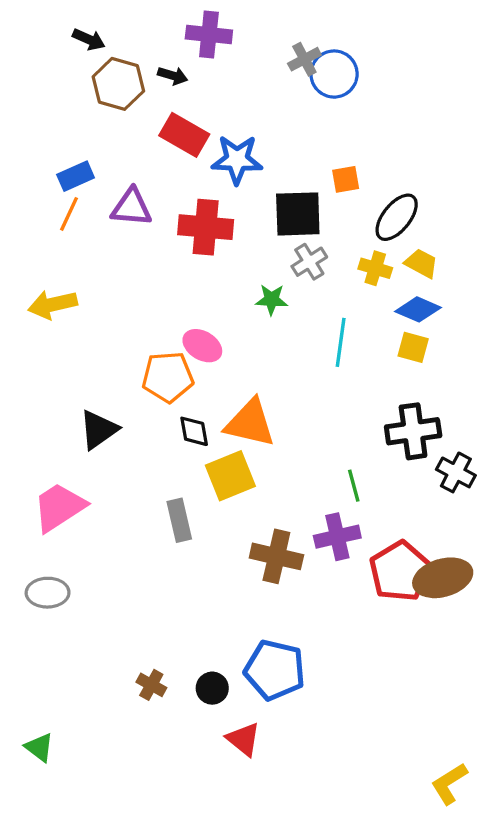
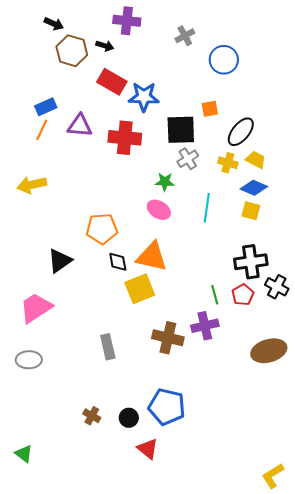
blue circle: (334, 74) -> (224, 60), moved
pink ellipse: (202, 346) -> (159, 210), moved
gray rectangle: (179, 520) -> (108, 347), moved
red pentagon: (400, 571) -> (243, 295), moved, size x0.6

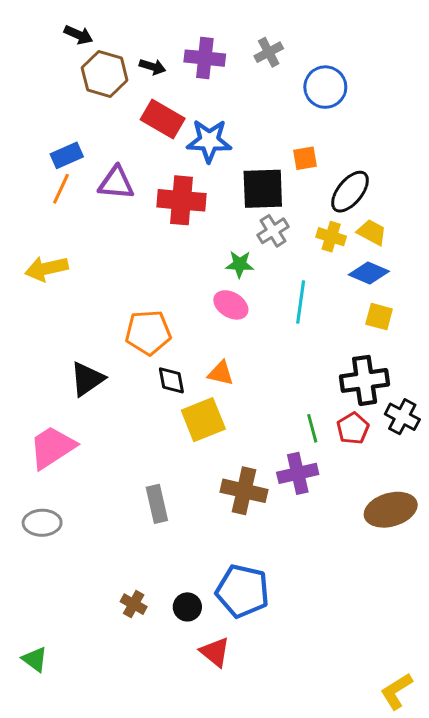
purple cross: (127, 21) -> (205, 58), moved
yellow square: (251, 211) -> (379, 317), moved
orange triangle: (152, 257) -> (221, 373), size x0.6

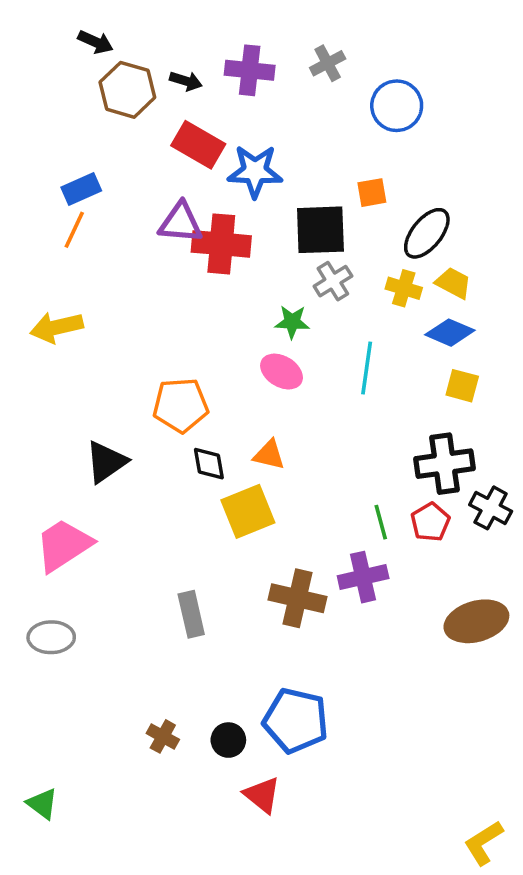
purple triangle: (116, 183) -> (181, 223), moved

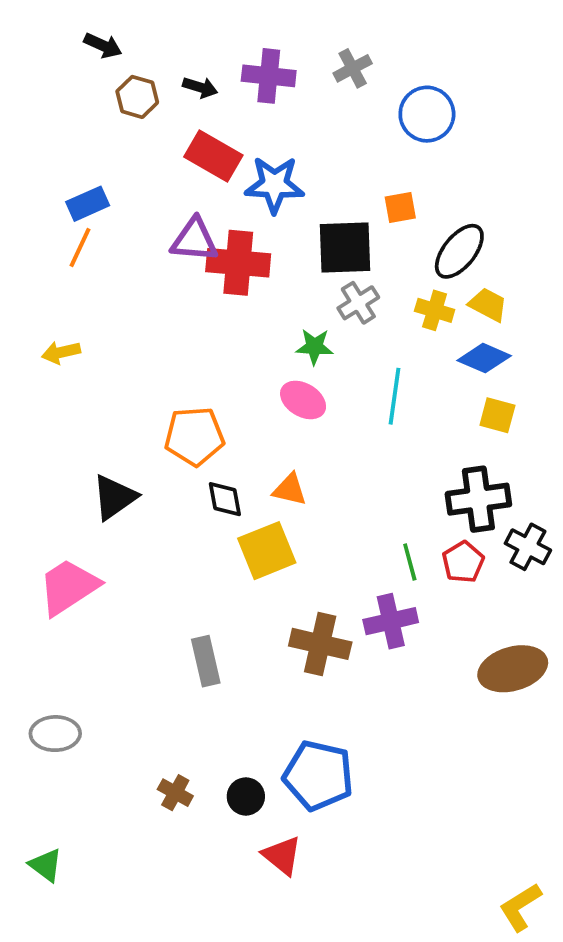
brown hexagon: (127, 90) -> (137, 97), size x0.7
yellow arrow: (57, 327) -> (61, 352), size x0.7
gray ellipse: (51, 637) -> (55, 734), moved

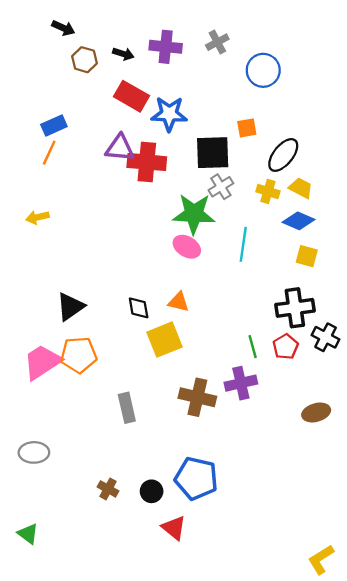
green star: (314, 347) -> (194, 214), size x1.8
orange pentagon: (194, 436) -> (79, 355), moved
brown ellipse: (513, 669) -> (316, 412), size x0.7

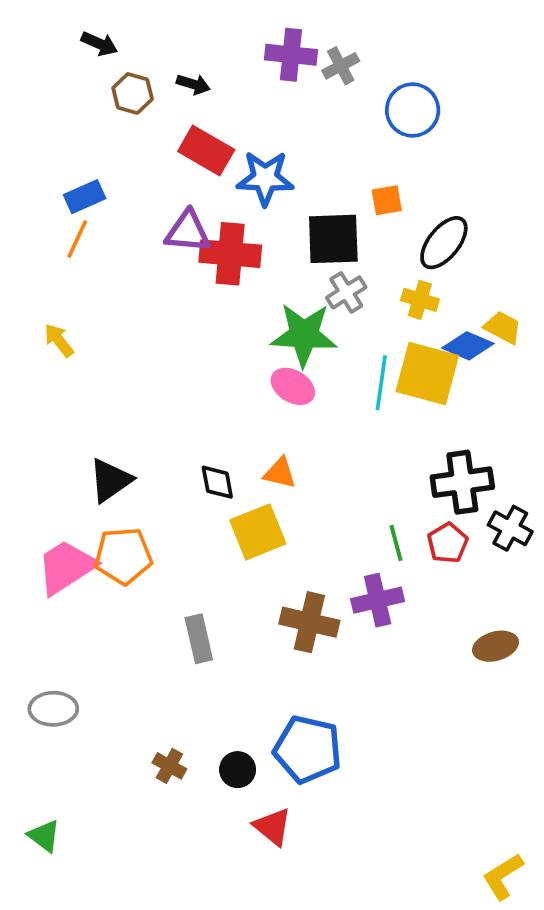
purple cross: (166, 47) -> (291, 55), moved
yellow trapezoid: (301, 188) -> (503, 327), moved
yellow arrow: (37, 217) -> (59, 340), turned 65
yellow square: (307, 256) -> (427, 373), moved, size x1.8

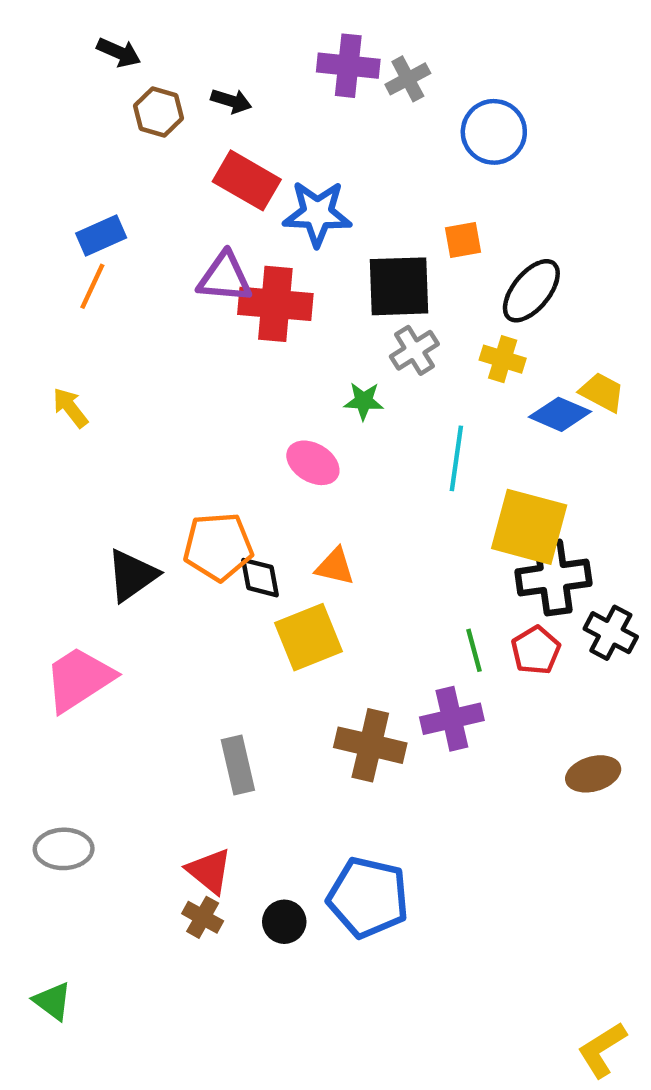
green star: (304, 335) -> (364, 401), size x0.5
yellow square: (427, 373) -> (529, 527), moved
pink ellipse: (293, 386) -> (313, 463), moved
orange pentagon: (123, 556) -> (218, 547), moved
red triangle: (273, 827) -> (209, 871), moved

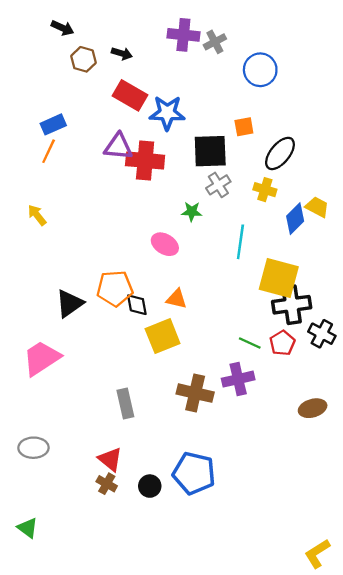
blue diamond: (560, 414) -> (295, 219), turned -68
green line: (474, 650) -> (250, 343), turned -50

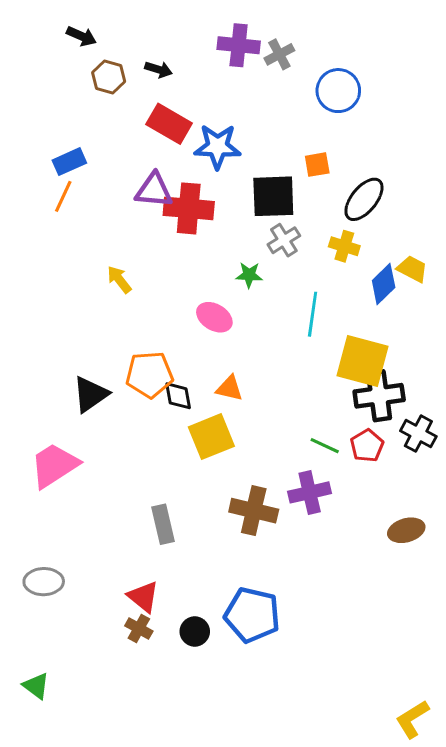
yellow arrow: (37, 215) -> (119, 279), moved

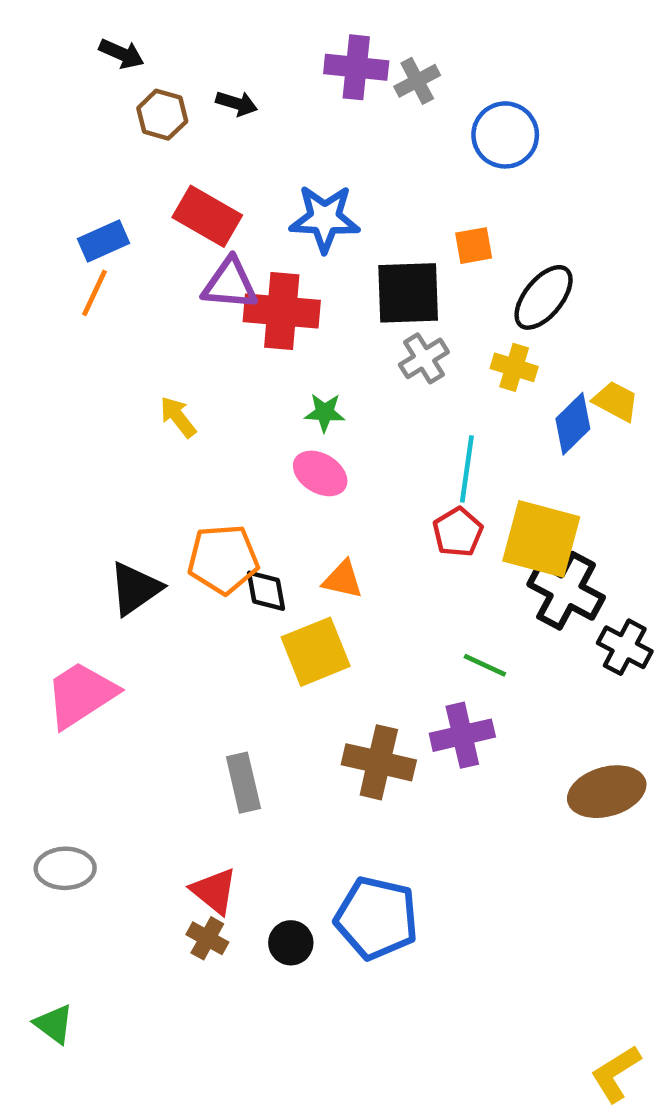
red rectangle: (169, 124) -> (207, 216), moved
green star: (249, 275) -> (325, 413), moved
black cross: (379, 396) -> (566, 591), turned 36
red pentagon: (367, 446) -> (458, 532), moved
brown ellipse: (406, 530) -> (607, 792), size x1.4

